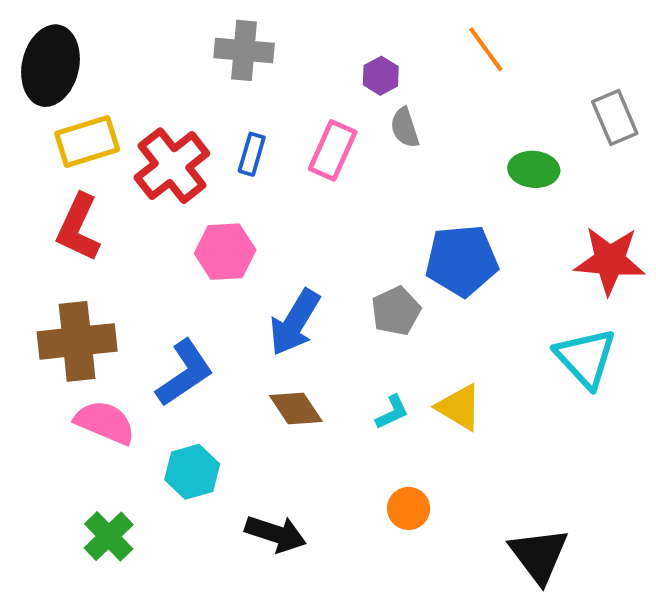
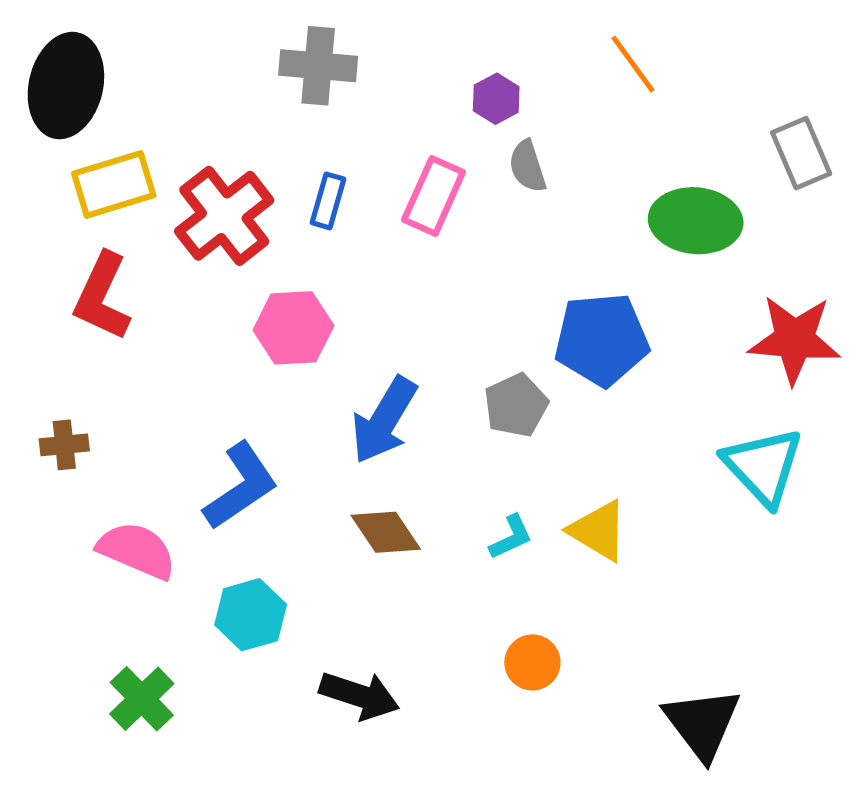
green ellipse: (534, 169) -> (696, 221), size x1.4
brown cross: (77, 341) -> (64, 445), moved, size x0.5

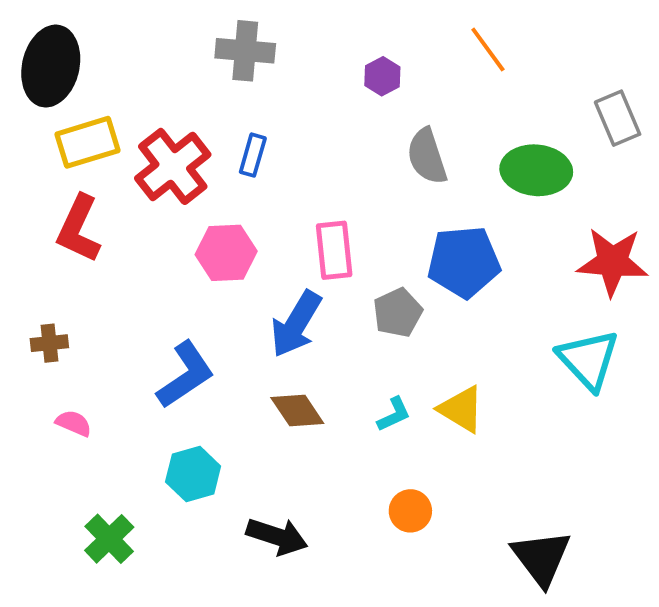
gray semicircle: (527, 166) -> (427, 156), moved, size x1.4
pink rectangle: (434, 196) -> (334, 250), moved, turned -30
pink semicircle: (137, 550) -> (74, 423), moved, size x0.6

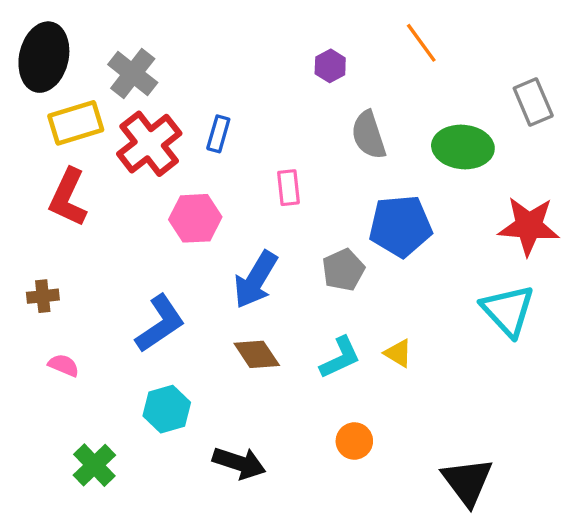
gray cross: (245, 51) -> (133, 74), moved, turned 33
pink rectangle: (334, 250) -> (289, 188), moved, size x0.7
yellow triangle: (461, 409) -> (398, 353), size x0.7
cyan L-shape: (394, 414) -> (340, 358), size x1.4

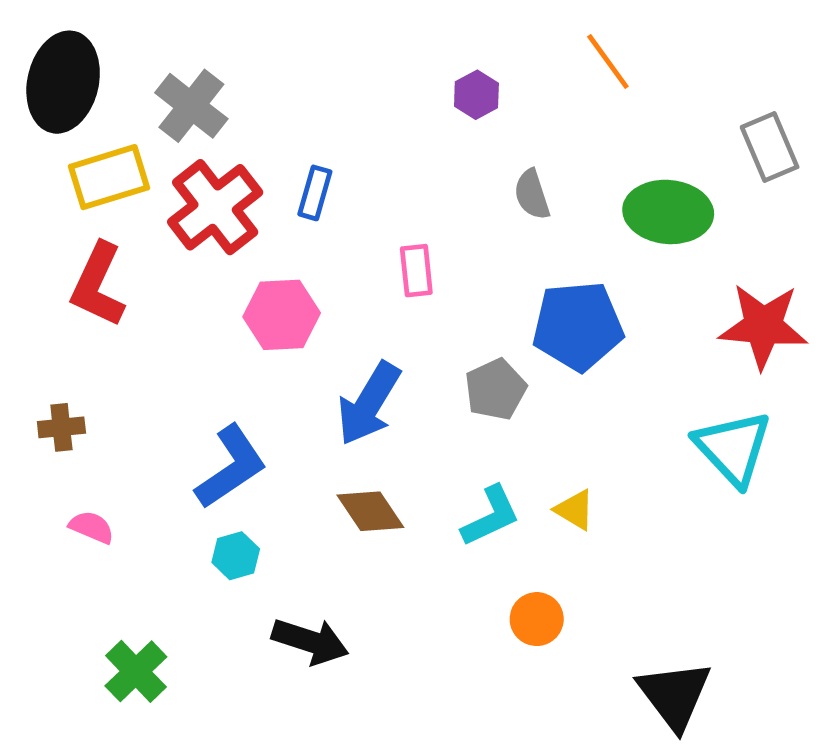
gray semicircle: (369, 135) -> (532, 195), size x0.7
cyan hexagon: (167, 409) -> (236, 556), moved, size x0.7
orange circle: (354, 441) -> (537, 619), moved
black arrow: (239, 463) -> (310, 641), moved

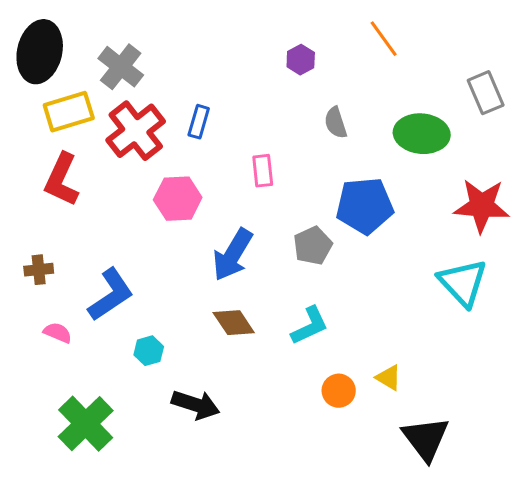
blue L-shape: (231, 467) -> (111, 295), moved
yellow triangle: (575, 510) -> (389, 378), moved
green cross: (136, 671) -> (86, 424), size x1.4

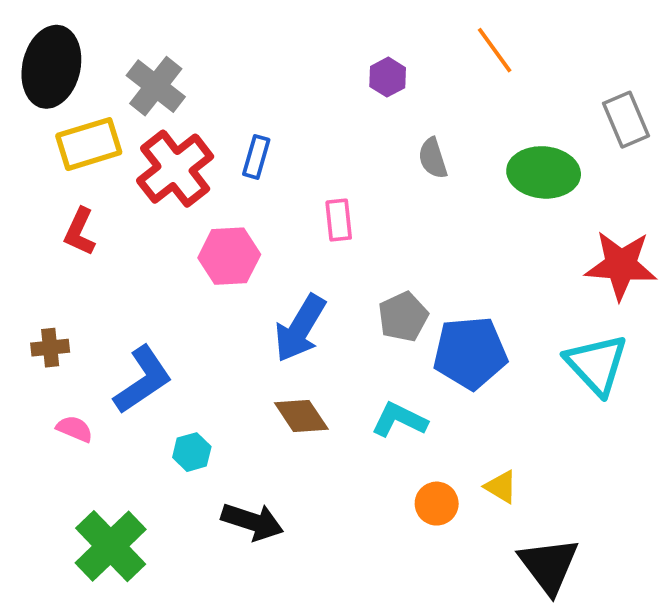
red L-shape: (62, 180) -> (80, 232), size x0.7
blue pentagon: (365, 206) -> (470, 353), moved
cyan L-shape: (310, 326) -> (399, 420), turned -129

